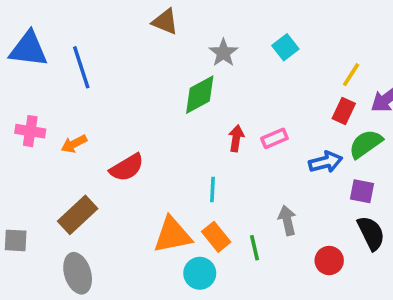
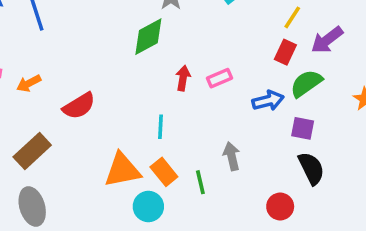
red circle: (329, 261) -> (280, 206), moved

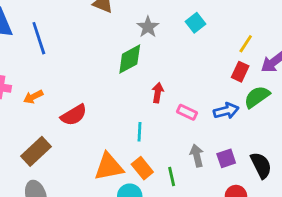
pink rectangle: (219, 78) -> (187, 112), moved, turned 48
purple square: (303, 128) -> (226, 158), moved, turned -30

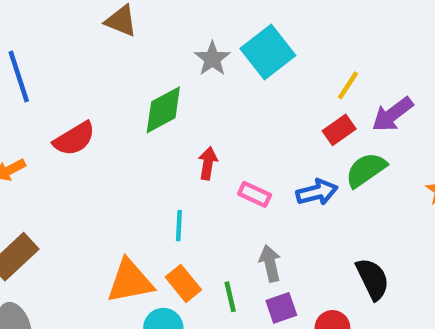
cyan square: (195, 23) -> (268, 52), size x1.6
gray star: (148, 27) -> (212, 59), moved
red rectangle: (240, 72) -> (339, 130), turned 30
red semicircle: (74, 115) -> (74, 139), moved
purple square: (226, 158) -> (281, 308), moved

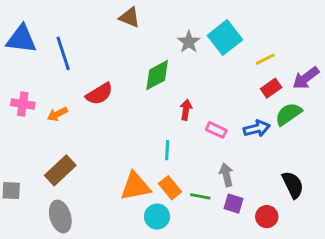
yellow line: (348, 85) -> (265, 59), moved, turned 30
green line: (230, 297) -> (200, 196), turned -66
purple square: (281, 308) -> (234, 204), turned 36

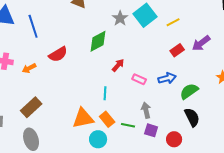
yellow line: (265, 59) -> (173, 22), moved
red arrow: (186, 110) -> (118, 65), turned 32
green semicircle: (288, 114) -> (189, 91), moved

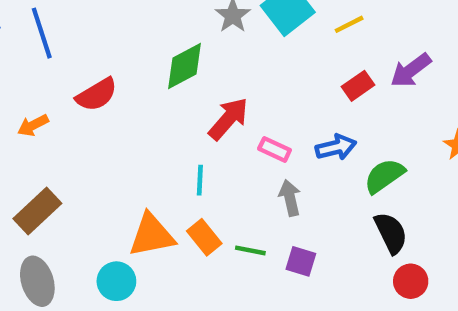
red arrow: (118, 65) -> (228, 119), size x1.5
gray arrow: (146, 110) -> (290, 198), moved
cyan circle: (98, 139) -> (116, 281), moved
red circle: (174, 139) -> (411, 281), moved

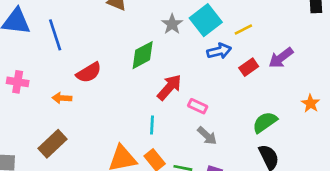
orange arrow: (33, 125) -> (62, 98), moved, turned 30
blue arrow: (336, 147) -> (219, 51), moved
gray arrow: (290, 198) -> (207, 136), turned 145

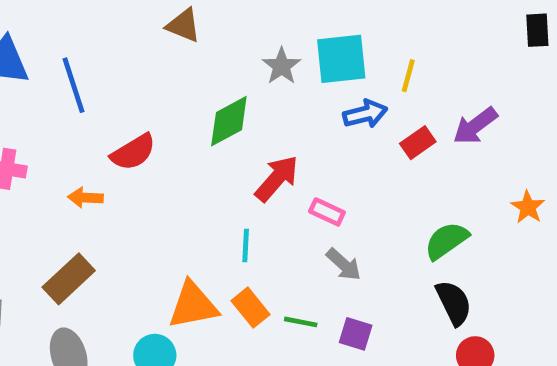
cyan square: (206, 20) -> (341, 59), turned 32
yellow line: (243, 30) -> (408, 76), turned -48

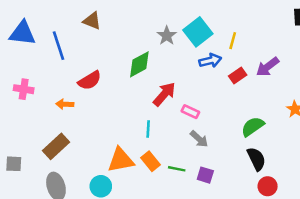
brown triangle: (183, 25) -> (92, 21), moved
cyan square: (341, 59) -> (198, 32), turned -32

